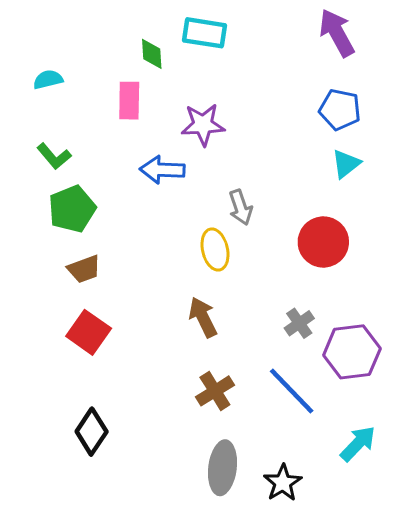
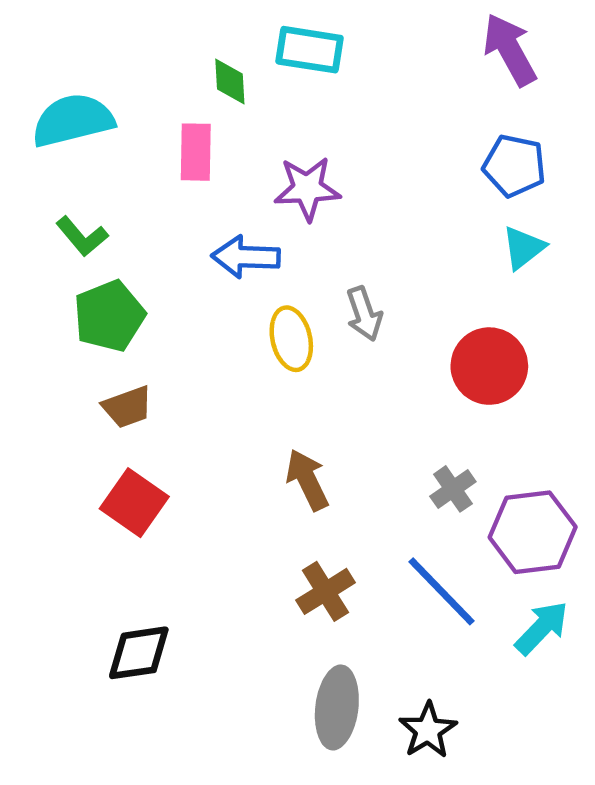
cyan semicircle: (48, 79) -> (73, 120), size x1.8
yellow ellipse: (215, 250) -> (291, 339), moved
black diamond: (92, 432) -> (139, 653), turned 48
cyan arrow: (358, 444) -> (542, 628), moved

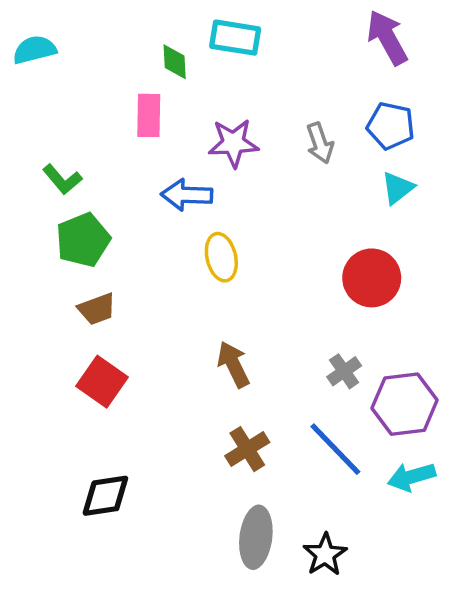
cyan semicircle: (73, 120) -> (35, 50), moved, size x0.7
gray arrow: (364, 314) -> (320, 143), moved
cyan arrow: (542, 628) -> (411, 477), turned -150

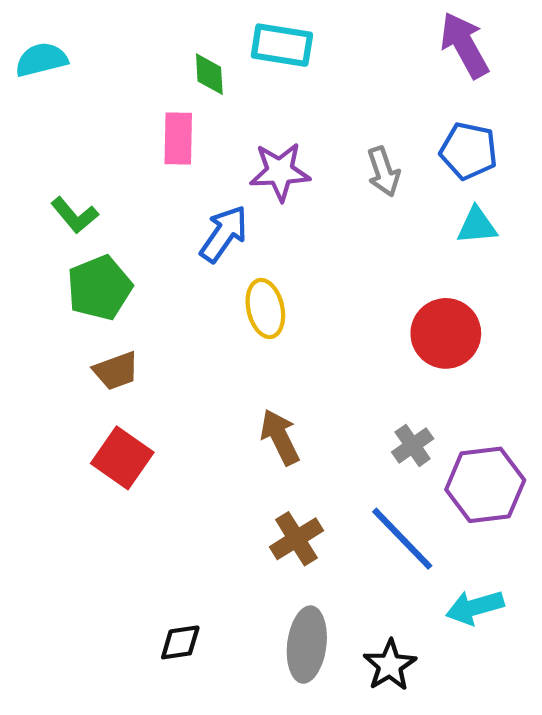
cyan triangle: (398, 188) -> (477, 226), turned 33
blue arrow: (187, 195) -> (224, 234), turned 123
cyan arrow: (411, 477) -> (475, 607), moved
black diamond: (105, 496) -> (180, 642), moved, size x0.7

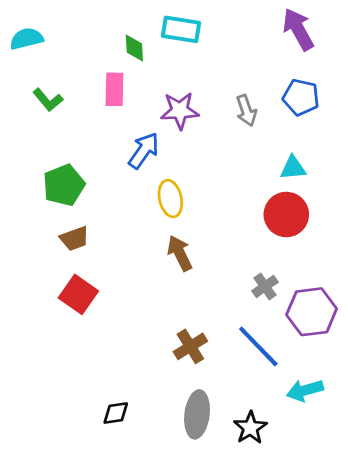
green L-shape: (75, 215) -> (48, 100), moved
cyan triangle: (477, 226) -> (293, 168), moved
brown arrow: (280, 437) -> (180, 253), moved

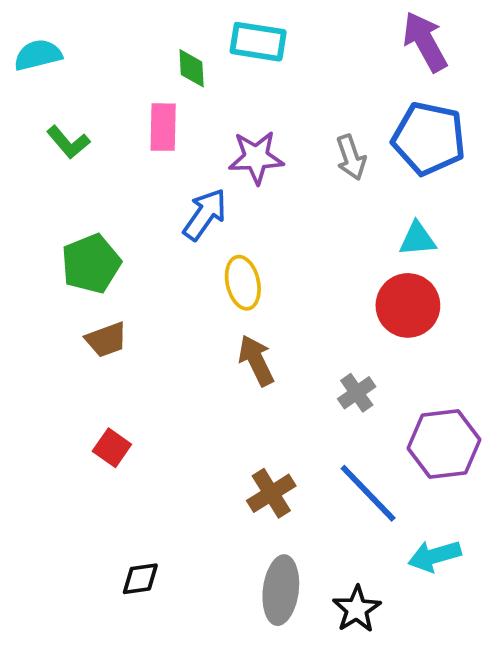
blue pentagon: (301, 97) -> (429, 138), size x1.4
gray cross: (265, 286) -> (357, 393), moved
red square: (78, 294) -> (112, 448), moved, size x0.7
black diamond: (116, 413) -> (140, 579), moved

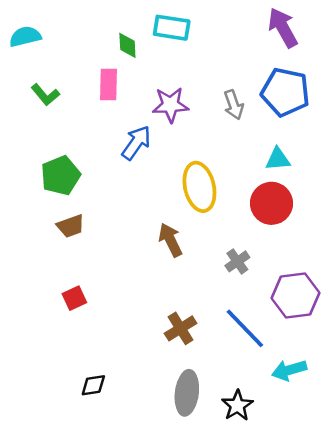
yellow ellipse: (243, 283) -> (199, 187), moved, size x1.4
red square: (112, 448) -> (74, 298), turned 30

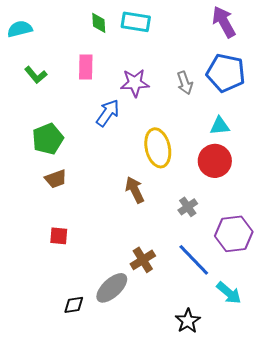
green diamond: (127, 45) -> (99, 23), moved
red square: (74, 298) -> (59, 236), turned 30
cyan arrow: (289, 370) -> (229, 293), turned -124
gray ellipse: (187, 393) -> (112, 288), moved, turned 40

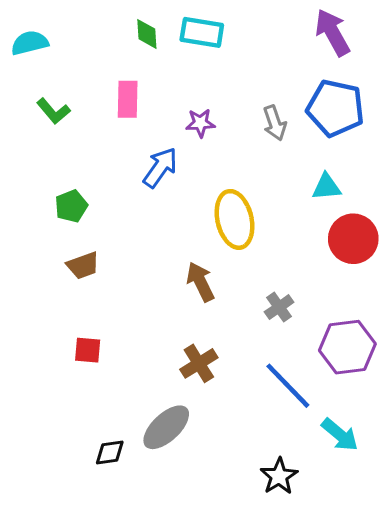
purple star: (135, 83) -> (200, 123), size x0.7
green pentagon: (48, 139) -> (71, 206), size x0.7
red circle: (215, 161) -> (353, 239), moved
brown cross: (143, 260) -> (199, 363), moved

